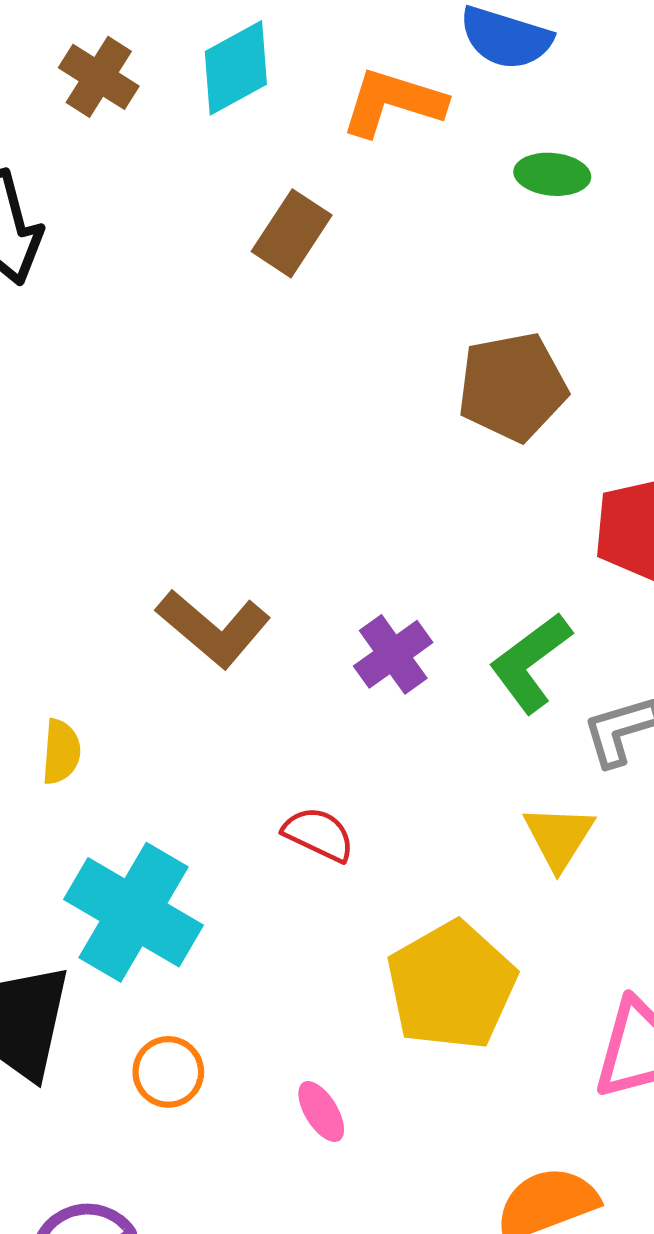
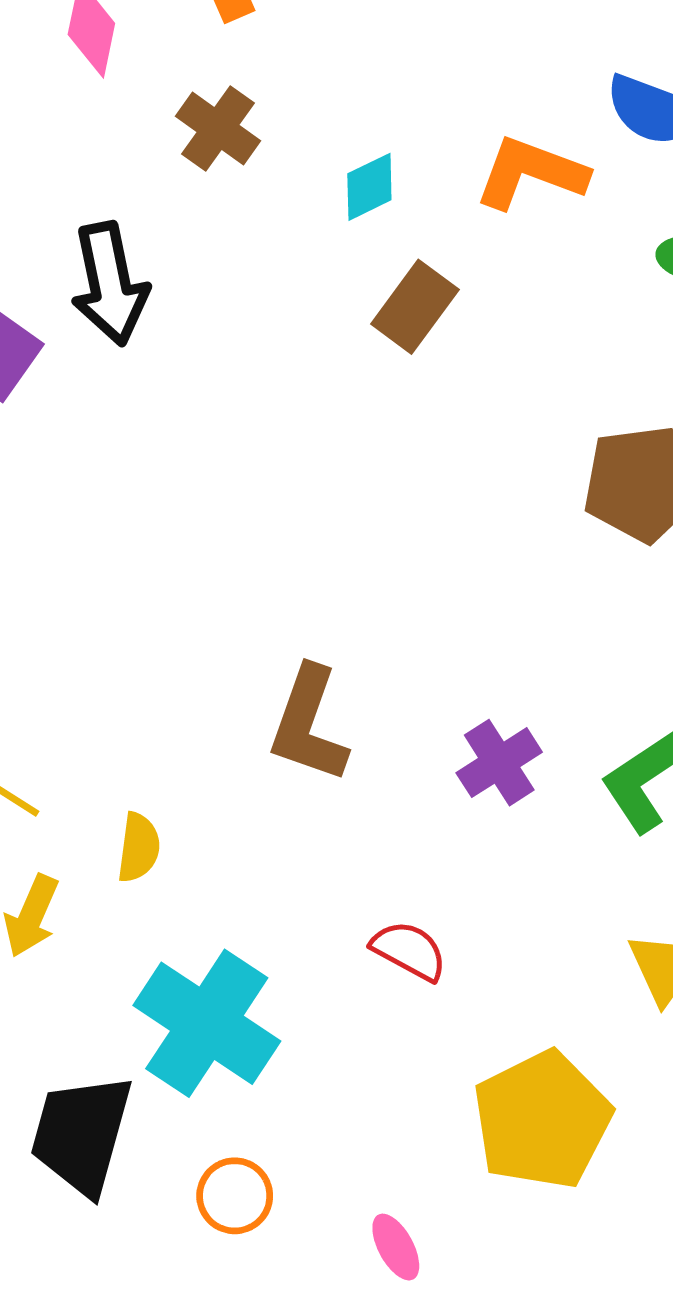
cyan diamond: (236, 68) -> (369, 187), moved, size x0.7
brown L-shape: (213, 628) -> (309, 724), turned 66

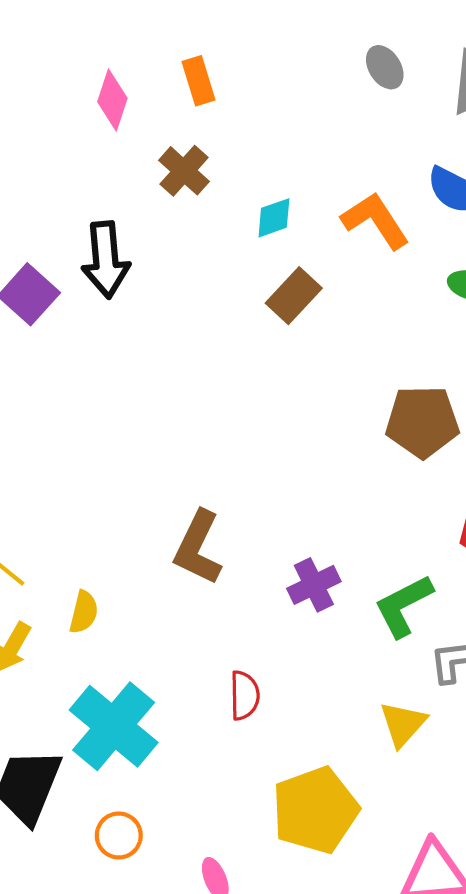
orange L-shape: (531, 173) -> (375, 221), turned 30
red semicircle: (409, 951) -> (245, 695), turned 54

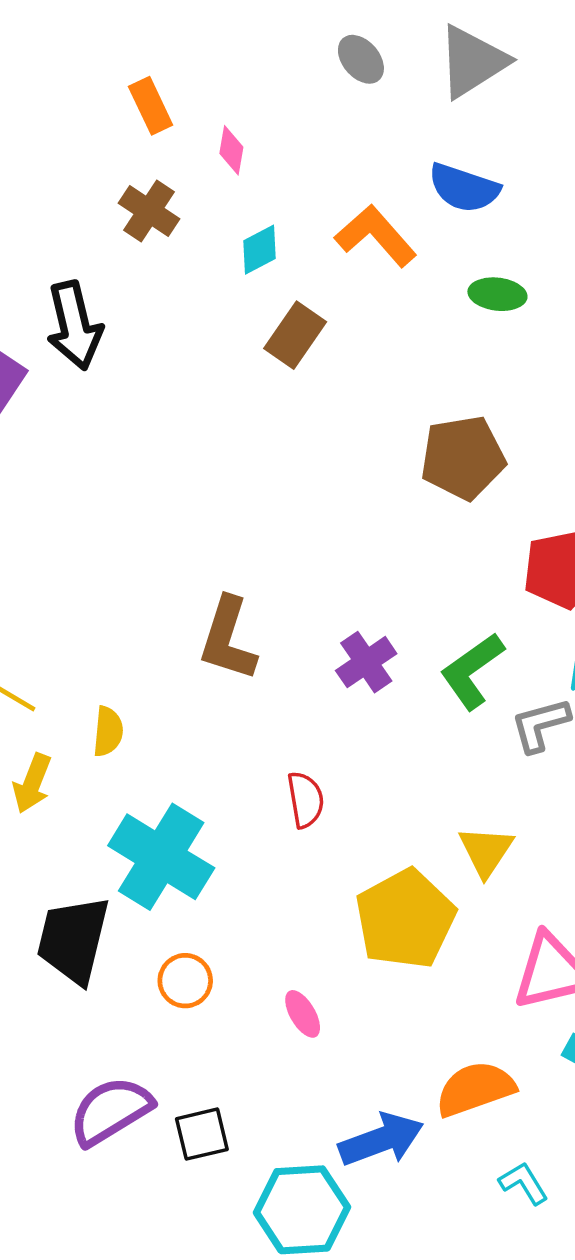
pink diamond: (112, 100) -> (231, 150), moved, size x0.7
yellow triangle: (403, 724) -> (486, 851), moved

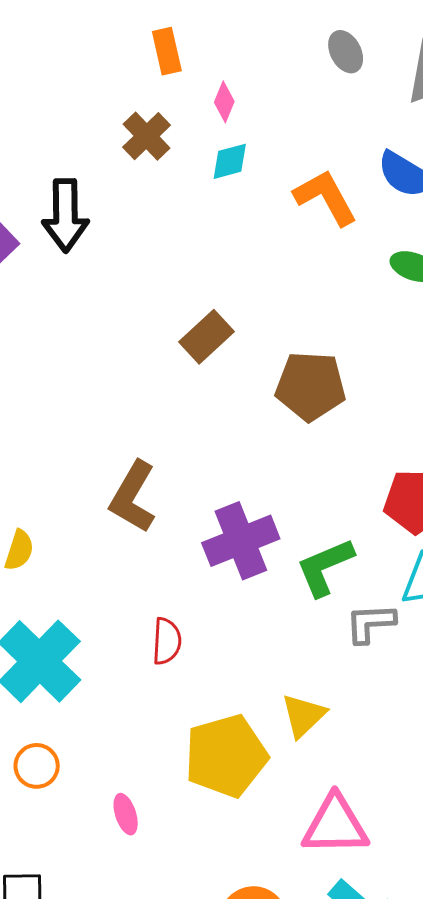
cyan diamond: (260, 250) -> (230, 161), moved
brown rectangle: (295, 335) -> (207, 337), moved
brown pentagon: (463, 458) -> (311, 386), moved
purple cross: (366, 662) -> (241, 541), size x1.5

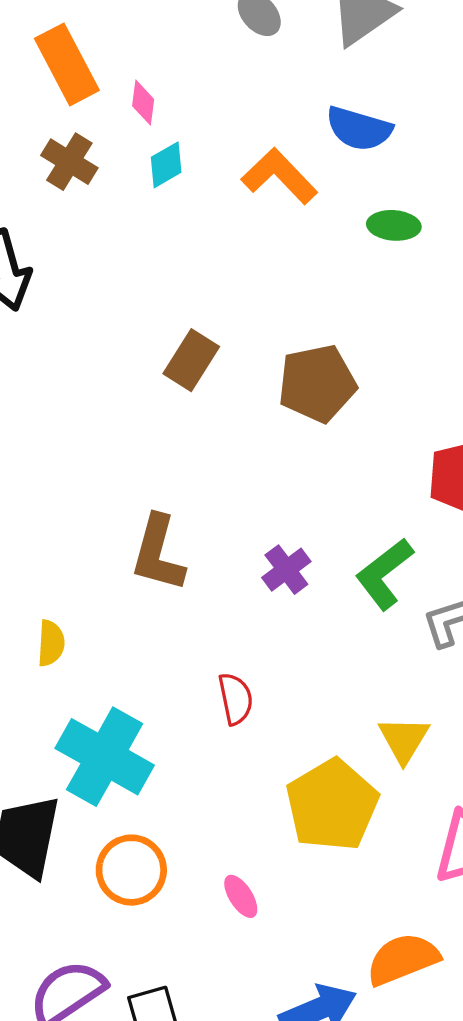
orange rectangle: (167, 51) -> (67, 64), size x1.5
purple cross: (241, 541) -> (286, 570), size x0.6
orange circle: (37, 766) -> (131, 870), size x1.4

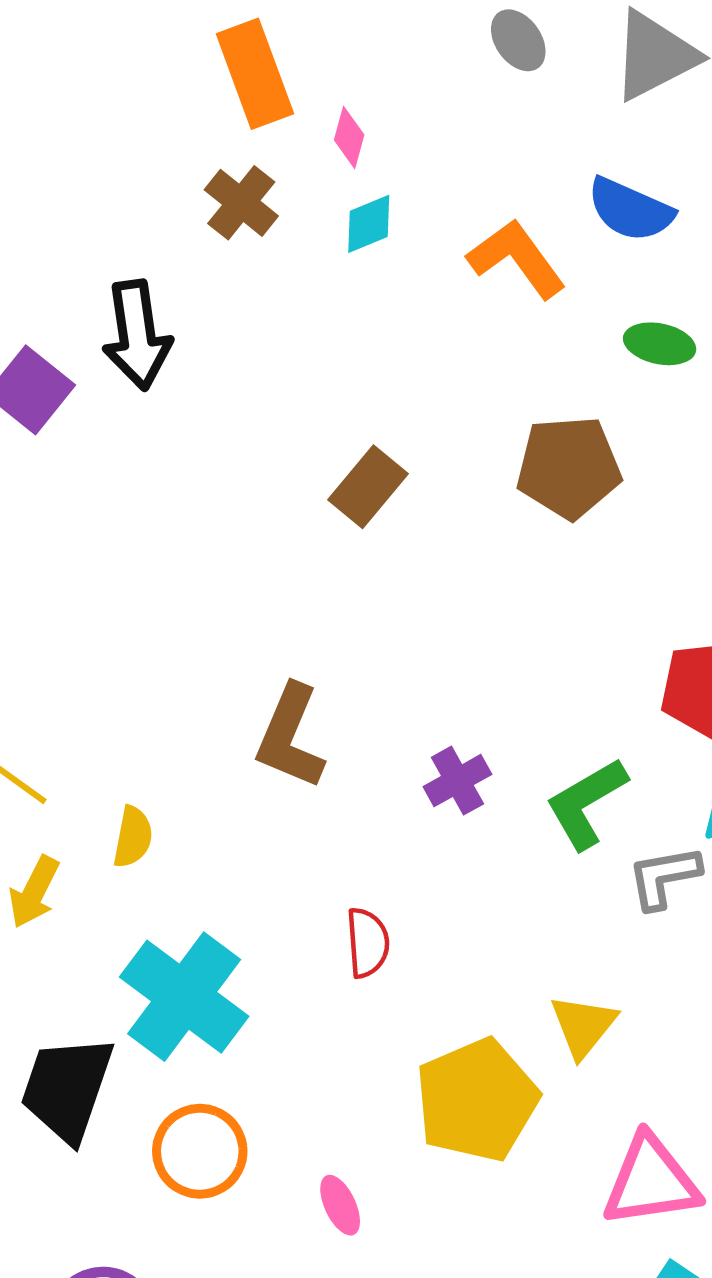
brown pentagon: (317, 383) -> (569, 467), moved

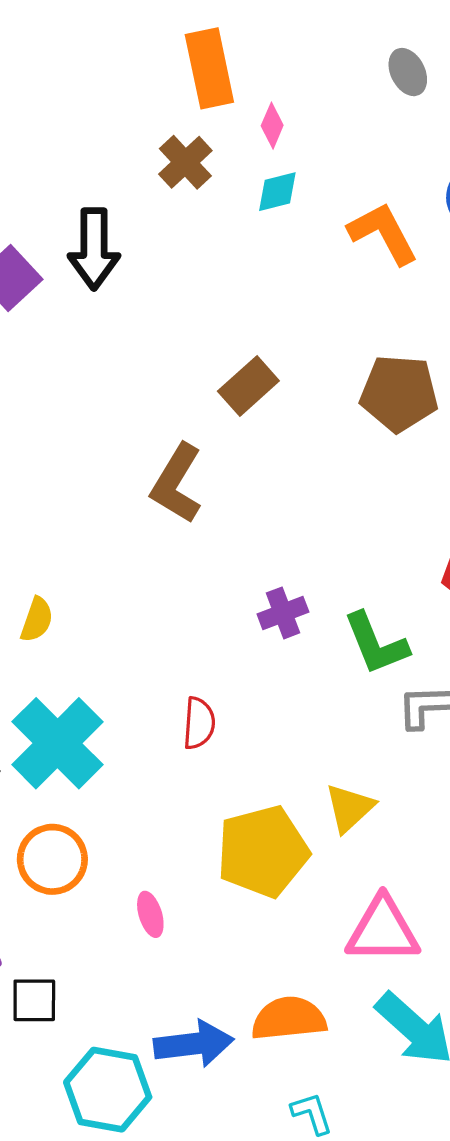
brown L-shape: (290, 737) -> (177, 484), moved
green L-shape: (586, 803) -> (376, 644), turned -90

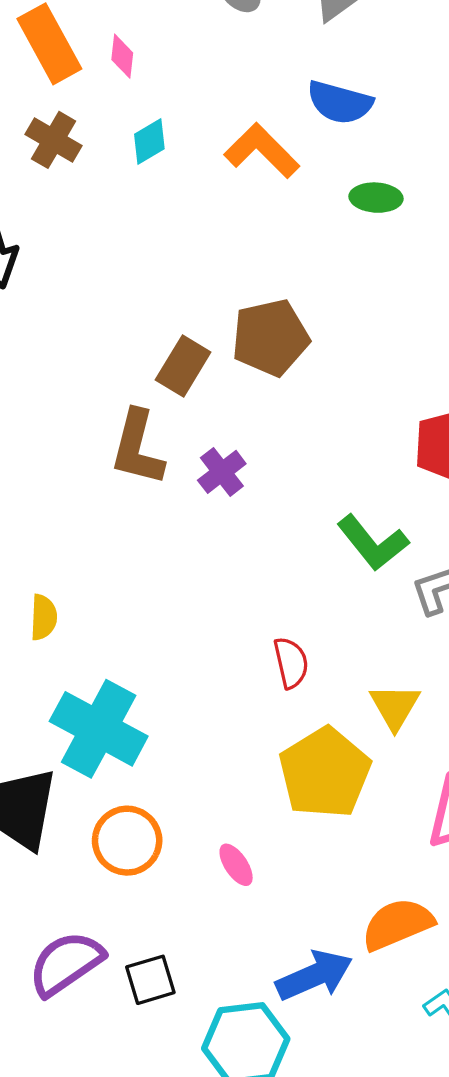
pink diamond: (272, 126) -> (122, 56), moved
brown rectangle: (248, 386) -> (183, 366), moved
brown pentagon: (399, 393) -> (270, 338), moved
purple cross: (283, 613) -> (222, 472), moved
red semicircle: (199, 723) -> (291, 663), moved

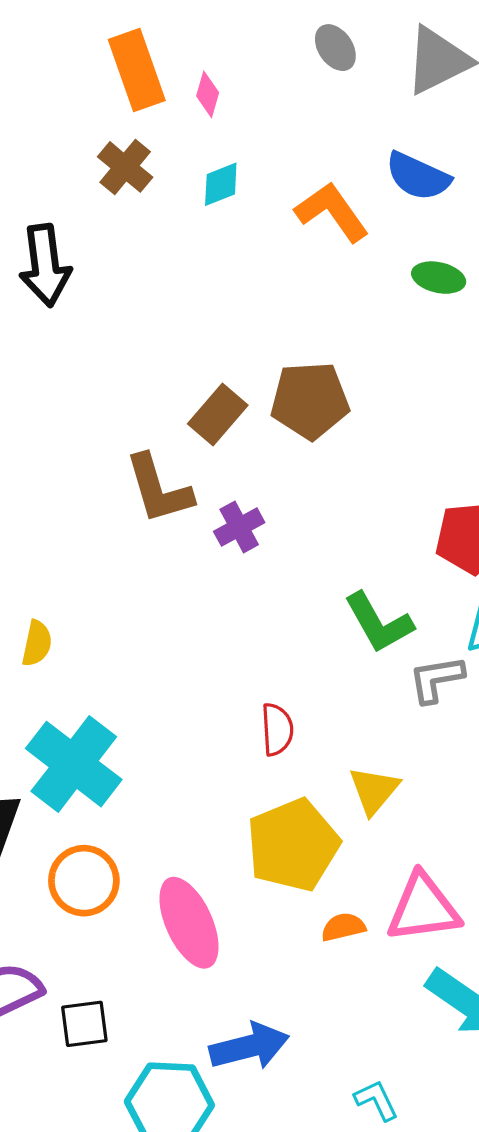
brown L-shape: (137, 448) -> (159, 489), turned -40
pink ellipse: (236, 865) -> (189, 923), size x2.0
orange semicircle: (398, 924) -> (343, 927), moved, size x0.6

